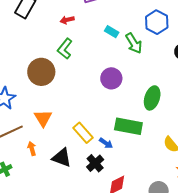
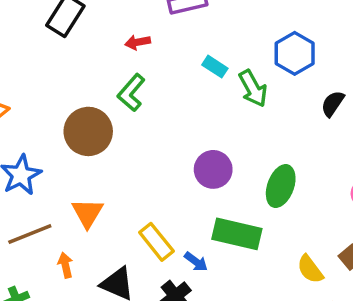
purple circle: (111, 78) -> (213, 169), moved

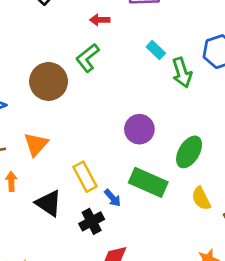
yellow semicircle: (310, 269) -> (201, 198), moved

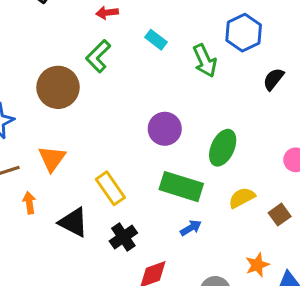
cyan rectangle: (156, 50) -> (156, 40), moved
blue arrow: (113, 198) -> (191, 228), moved, turned -72
yellow semicircle: (201, 198) -> (242, 198), turned 95

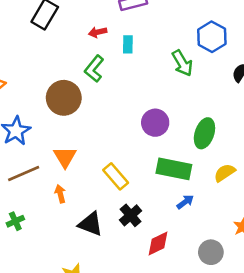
cyan rectangle: (156, 40) -> (128, 44), moved, turned 60
orange arrow: (29, 203) -> (60, 194), moved
black triangle: (73, 222) -> (91, 224), moved

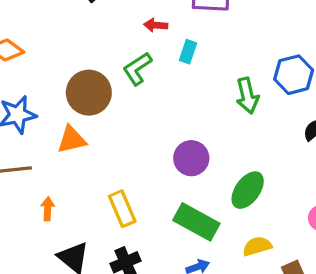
orange triangle: (65, 157) -> (72, 140), moved, turned 30

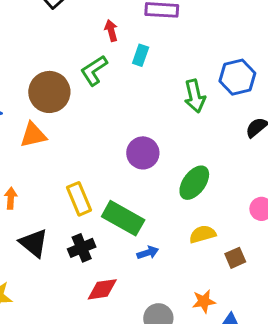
red arrow: (156, 25) -> (111, 31), turned 70
green rectangle: (196, 222) -> (123, 218), moved

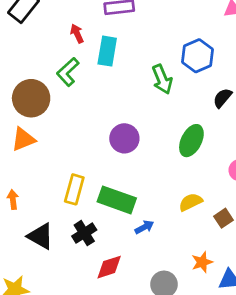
cyan rectangle: (141, 55) -> (107, 51), size x1.5
green ellipse: (194, 183) -> (191, 141), moved
yellow rectangle: (79, 199) -> (74, 189), turned 48

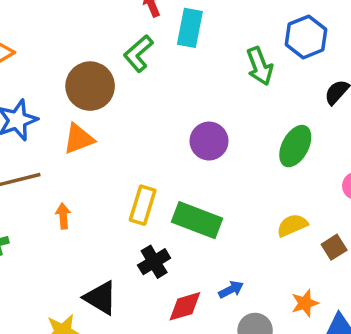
blue arrow: (144, 227) -> (231, 289), moved
black triangle: (41, 236) -> (101, 298), moved

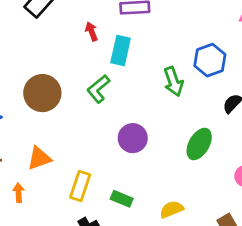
green L-shape: (138, 53) -> (98, 89), moved
orange triangle: (79, 139) -> (39, 158), moved
green rectangle: (197, 220) -> (122, 199), size x0.6
yellow semicircle: (292, 225) -> (172, 209), moved

